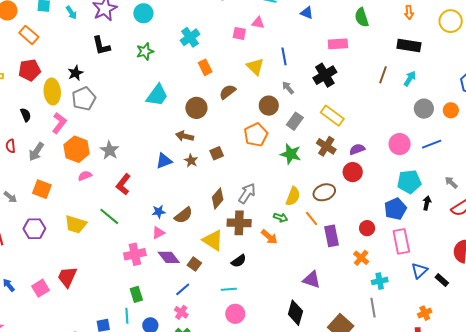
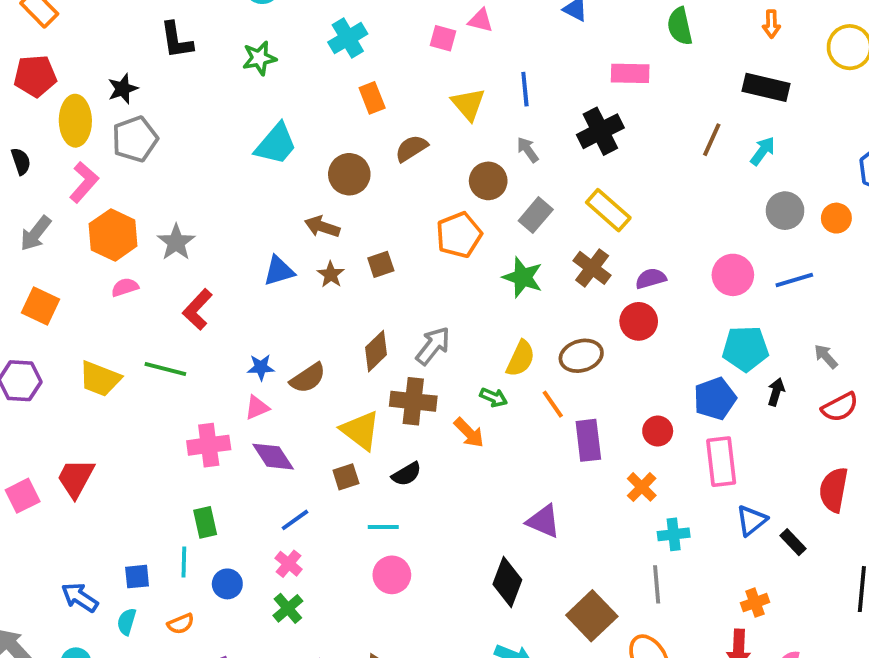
green line: (109, 216) -> (165, 369), turned -30
brown square: (194, 264) -> (346, 477), moved, turned 32

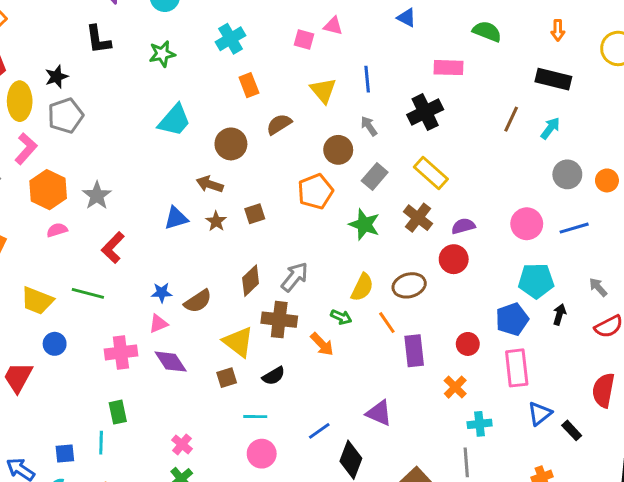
green semicircle: (680, 26) -> (487, 31), turned 124
blue line: (295, 520) -> (319, 431), moved
blue circle: (227, 584) -> (55, 344), moved

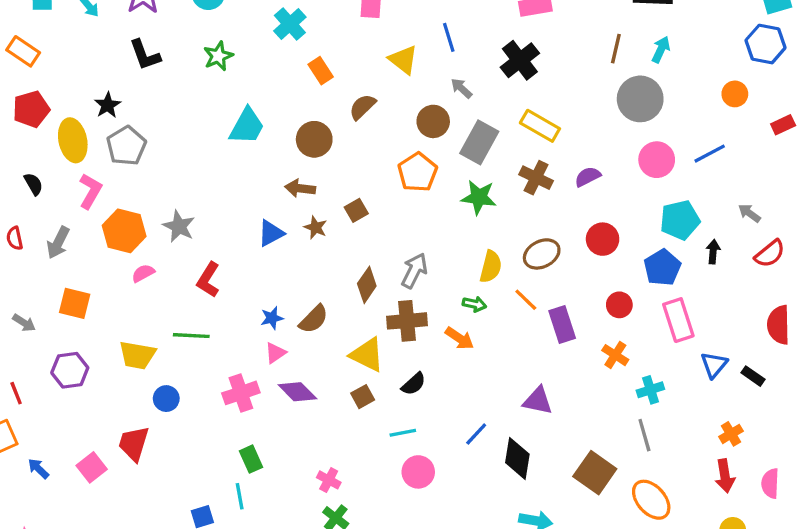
gray circle: (567, 174) -> (640, 99), moved, size x1.4
gray rectangle: (375, 176) -> (479, 142), size x1.4
red circle: (454, 259) -> (603, 239), moved

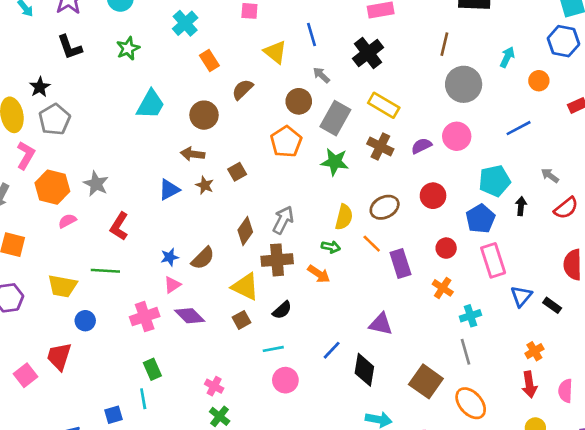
cyan arrow: (661, 50) -> (507, 57), moved
pink circle: (657, 160) -> (457, 136), moved

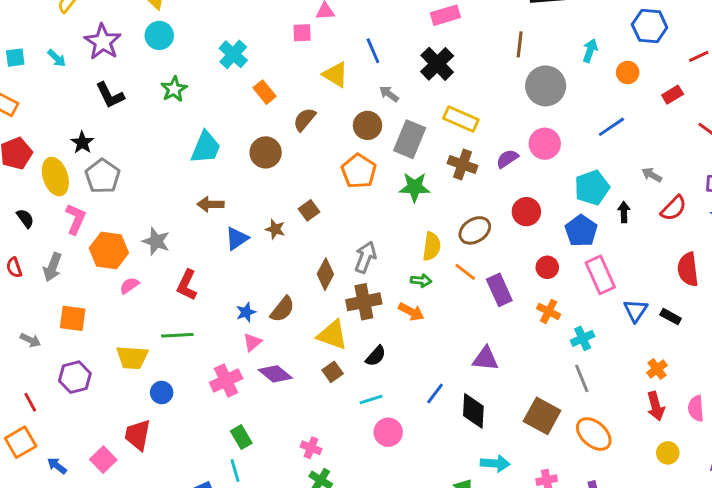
brown arrow: (193, 154) -> (211, 204), moved

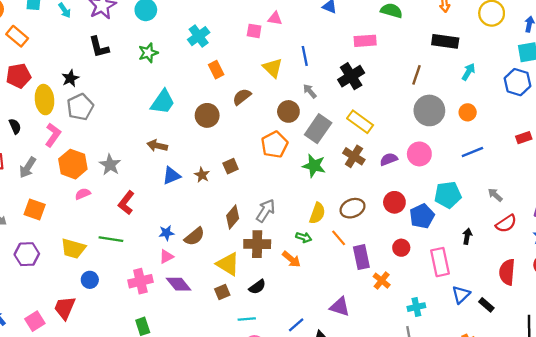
cyan arrow: (590, 51) -> (468, 72), moved
orange circle: (628, 72) -> (468, 112), moved
black arrow: (624, 212) -> (467, 236), moved
blue pentagon: (581, 231) -> (422, 216), moved
orange cross: (549, 311) -> (382, 281), moved

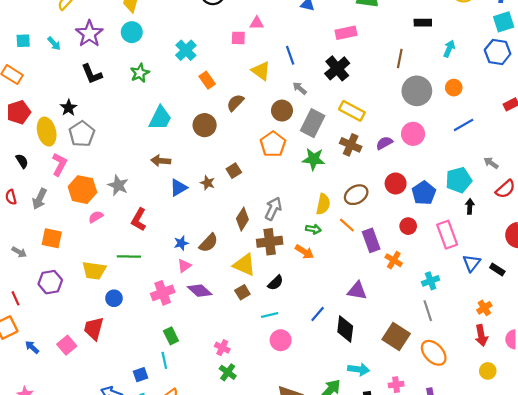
black rectangle: (445, 41) -> (423, 23), size x0.7
cyan pentagon: (448, 195) -> (459, 180), moved

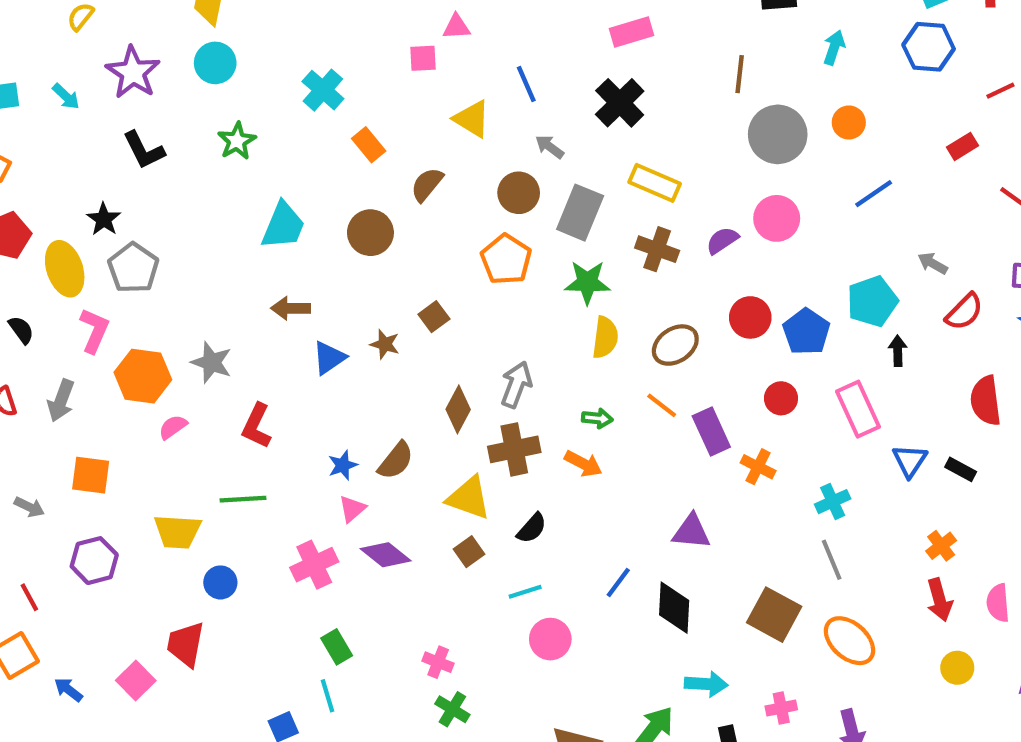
yellow semicircle: (323, 204) -> (605, 337), moved

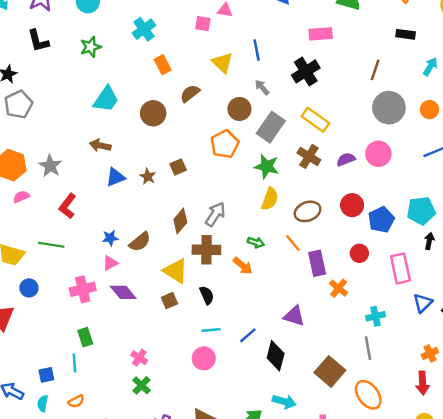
black semicircle: (532, 528) -> (207, 295), turned -78
cyan line: (525, 592) -> (211, 330), moved

